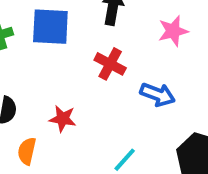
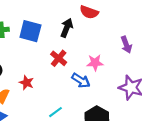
pink star: (173, 31) -> (95, 63), moved

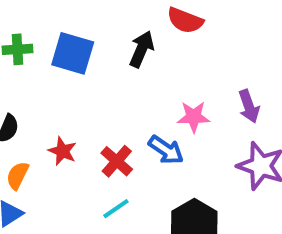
purple arrow: (126, 45) -> (249, 106), moved
red cross: (59, 58) -> (117, 161), moved

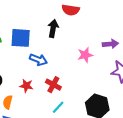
purple arrow: (249, 106) -> (110, 44), turned -63
blue arrow: (166, 150) -> (38, 60), moved

